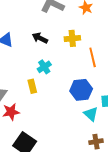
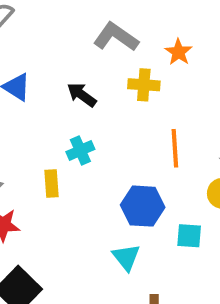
yellow cross: (72, 38) -> (144, 85), moved
cyan triangle: (91, 114) -> (126, 257), moved

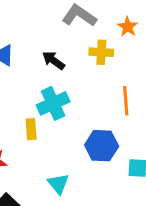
cyan cross: (80, 150) -> (53, 103), size x1.5
cyan triangle: (126, 257) -> (58, 184), moved

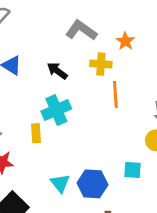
orange line: (126, 101) -> (115, 95), moved
blue hexagon: (102, 146) -> (92, 184), moved

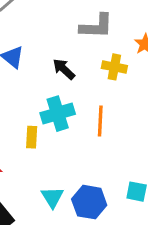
gray L-shape: (81, 30) -> (96, 26), turned 140
orange line: (115, 95) -> (100, 121), moved

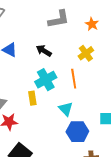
yellow cross: (114, 67) -> (86, 53), moved, turned -35
cyan triangle: (52, 197) -> (66, 109), moved

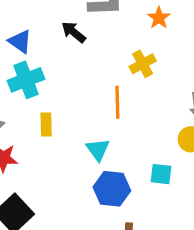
black arrow: (44, 51) -> (74, 32), moved
cyan cross: (46, 80) -> (26, 80), moved

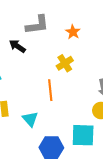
cyan triangle: (98, 150) -> (30, 119), moved
cyan square: (161, 174) -> (83, 135), size x1.6

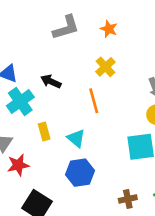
black arrow: (17, 46) -> (51, 81), moved
blue hexagon: (51, 148) -> (80, 173), moved

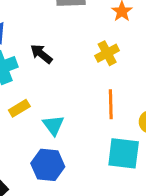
orange line: (94, 101) -> (111, 104), moved
yellow rectangle: (44, 131) -> (19, 108), turned 60

